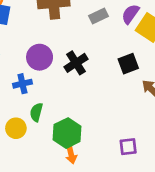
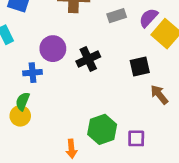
green semicircle: (36, 112) -> (23, 101), moved
green hexagon: (67, 133) -> (102, 129), moved
purple square: (128, 147) -> (136, 138), moved

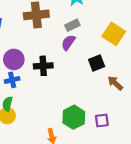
purple semicircle: (148, 18) -> (68, 43), moved
purple circle: (53, 49) -> (14, 59), moved
black cross: (88, 59) -> (43, 66), moved, turned 30

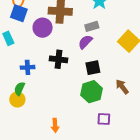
purple circle: (14, 59) -> (43, 28), moved
black square: (97, 63) -> (93, 68), moved
green hexagon: (74, 117) -> (91, 92), moved

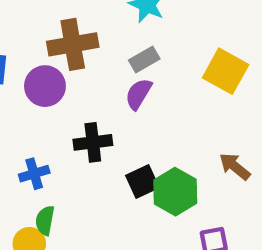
black square: (93, 68) -> (142, 182), moved
green semicircle: (19, 89) -> (45, 220), moved

